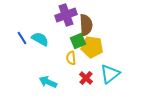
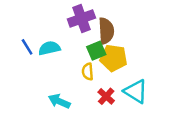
cyan semicircle: (40, 39) -> (49, 48), turned -42
cyan triangle: (110, 74) -> (136, 91), turned -50

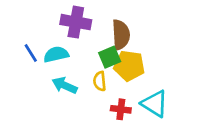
purple cross: (81, 19) -> (76, 22), moved, turned 30
red cross: (106, 96) -> (121, 109), turned -35
cyan arrow: (59, 101) -> (65, 85), moved

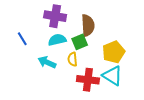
cyan semicircle: (56, 54) -> (57, 40), moved
yellow pentagon: (129, 66) -> (113, 52), moved, turned -30
red cross: (121, 109) -> (88, 80), size x1.5

